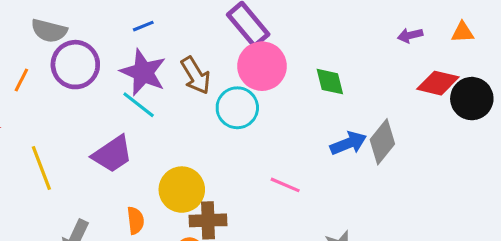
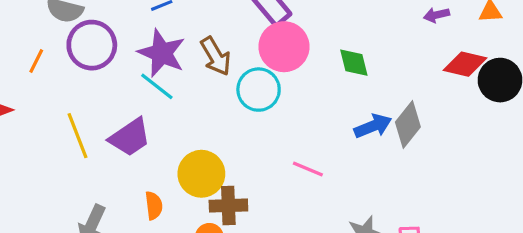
yellow line: (41, 168) -> (77, 136), moved

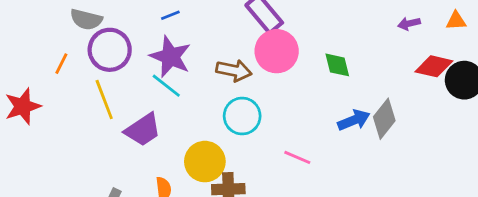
brown arrow: (216, 56) -> (234, 70), moved, turned -48
cyan circle: (259, 90) -> (242, 116), moved
yellow line: (77, 136) -> (104, 99), moved

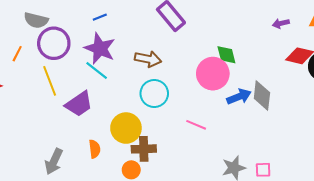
pink circle: (277, 51) -> (213, 74), moved
gray diamond: (384, 119) -> (262, 96), turned -32

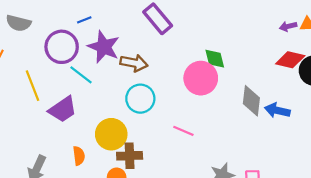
purple arrow: (281, 23) -> (288, 26), moved
purple circle: (54, 43) -> (62, 47), moved
purple star: (100, 48) -> (104, 47), moved
blue arrow: (239, 97) -> (277, 110), moved, turned -145

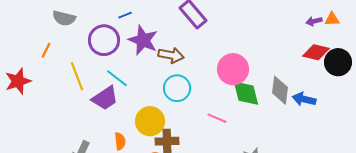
green diamond: (215, 59) -> (246, 93), moved, size x1.4
cyan line: (81, 75) -> (117, 78), moved

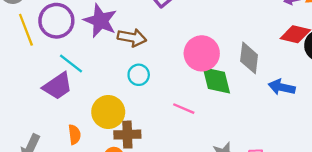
yellow line: (77, 76) -> (26, 30), moved
cyan circle: (177, 88) -> (139, 75), size x0.7
gray diamond: (280, 90) -> (249, 58), moved

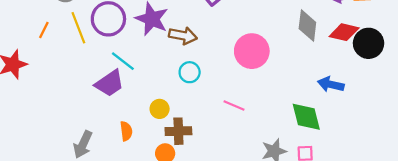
gray diamond: (249, 58) -> (307, 26), moved
green diamond: (216, 80) -> (306, 117), moved
yellow circle: (108, 112) -> (160, 109), size x0.6

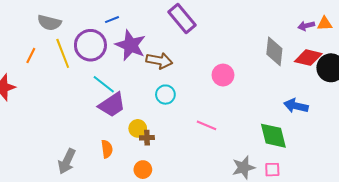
pink circle: (252, 51) -> (223, 75), size x0.7
purple trapezoid: (110, 83) -> (112, 105), moved
brown cross: (178, 131) -> (147, 138), moved, size x0.6

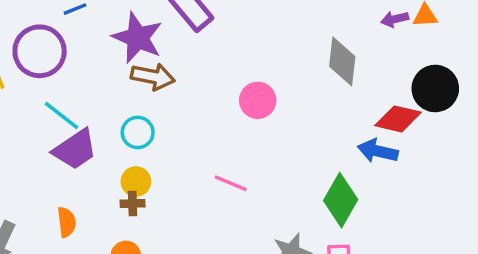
purple star: (131, 45) -> (138, 38), moved
red diamond: (308, 58) -> (398, 119), moved
cyan circle: (165, 95) -> (138, 132), moved
yellow circle: (138, 128) -> (136, 182), moved
green diamond: (273, 136) -> (341, 200), turned 44

